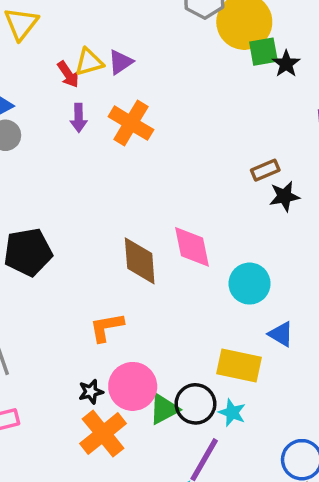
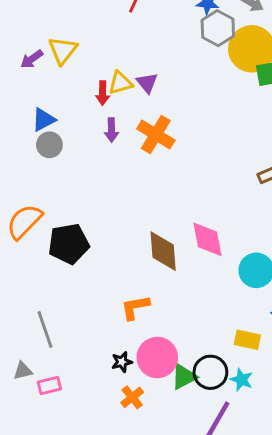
purple triangle: (120, 62) -> (147, 83), turned -35
red arrow: (68, 74) -> (103, 93), turned 35
yellow rectangle: (239, 366) -> (247, 340), size x0.7
orange cross: (103, 434) -> (132, 397), size x0.6

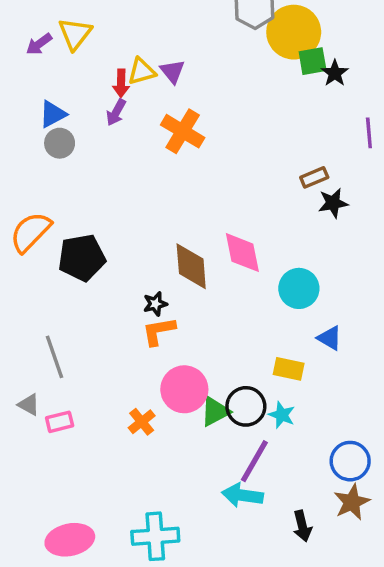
purple arrow: (111, 130) -> (116, 112), moved, turned 30
black star: (122, 362) -> (155, 304), moved
gray triangle: (23, 371) -> (29, 405), turned 42
orange cross: (132, 397) -> (142, 422), moved

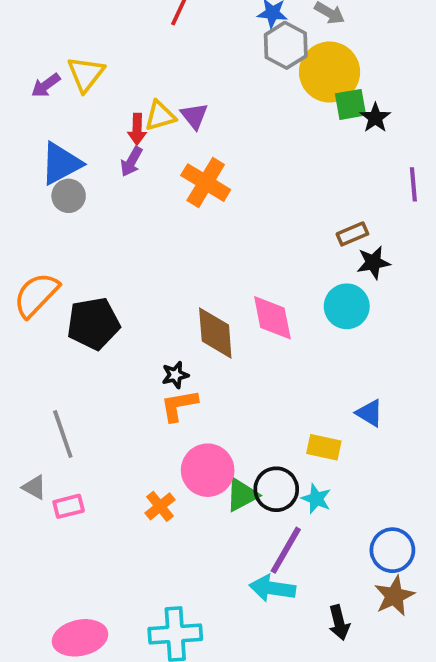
blue triangle: (53, 114) -> (61, 163), size x1.4
cyan circle: (299, 288) -> (347, 306), moved

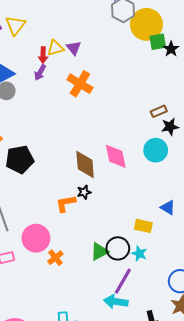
black star: (175, 375) -> (84, 192), moved
pink circle: (208, 470) -> (36, 238), moved

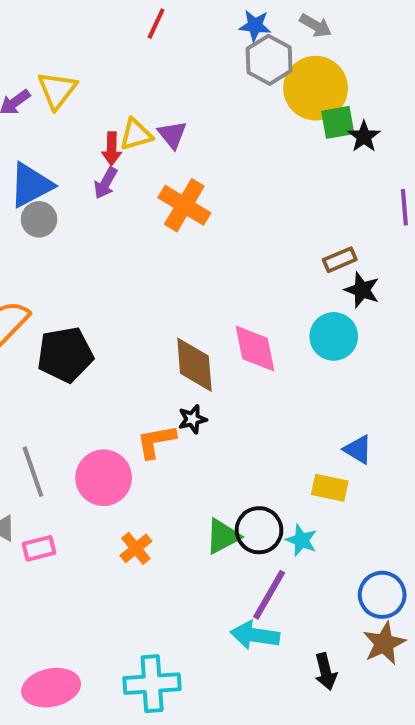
black star: (170, 127) -> (362, 290), turned 30
yellow rectangle: (143, 226) -> (330, 488), moved
pink circle: (36, 238) -> (104, 478), moved

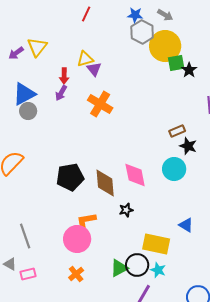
yellow triangle: (136, 135) -> (85, 59), moved
black pentagon: (65, 355) -> (70, 177), moved
black star: (192, 419) -> (126, 210), moved
pink circle: (104, 478) -> (77, 239), moved
yellow rectangle: (330, 488) -> (156, 244), moved, size x1.5

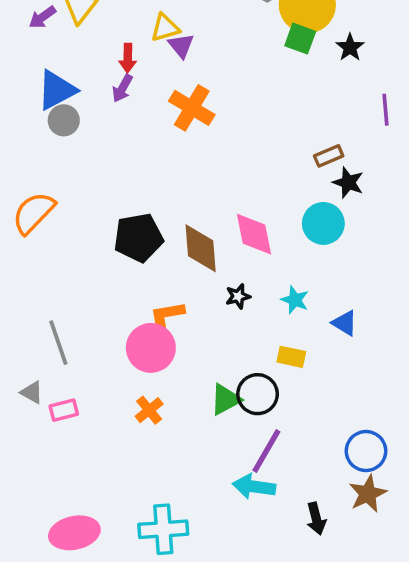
green square: (176, 63) -> (300, 39), moved, turned 30
yellow rectangle: (156, 244) -> (291, 357), size x0.6
cyan star: (158, 270) -> (295, 300), moved

